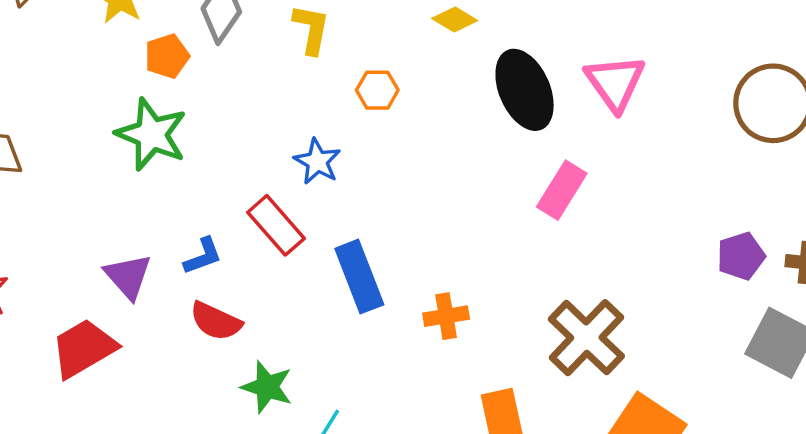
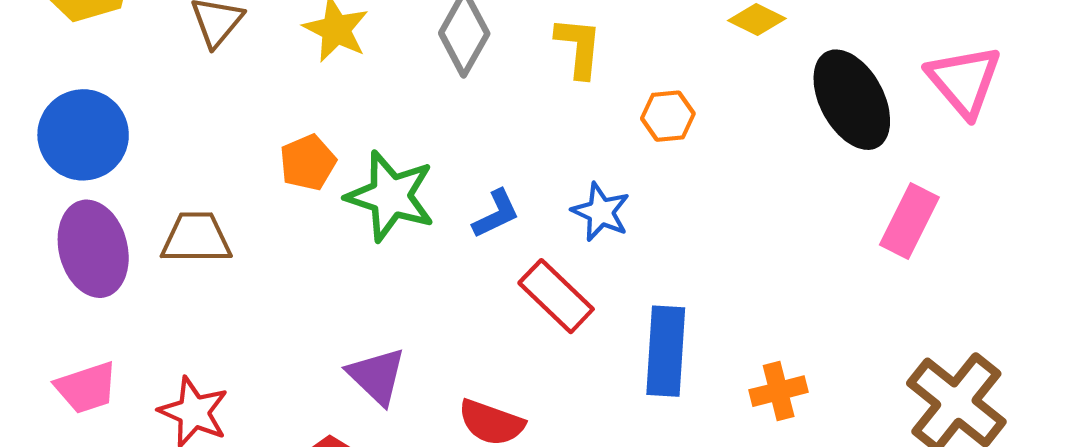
orange pentagon: (167, 56) -> (308, 162), moved
blue L-shape: (203, 256) -> (496, 214), moved
blue rectangle: (359, 277) -> (666, 351), turned 30

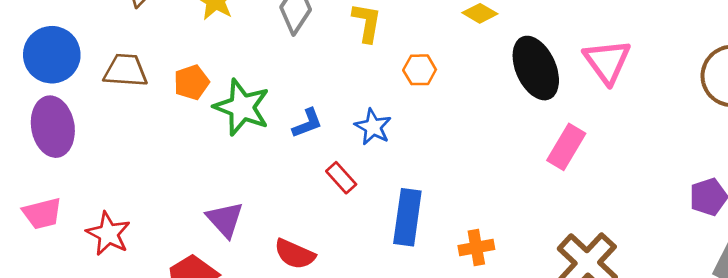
brown trapezoid: (196, 238) -> (126, 70), moved
red rectangle: (556, 296) -> (341, 178), size x0.7

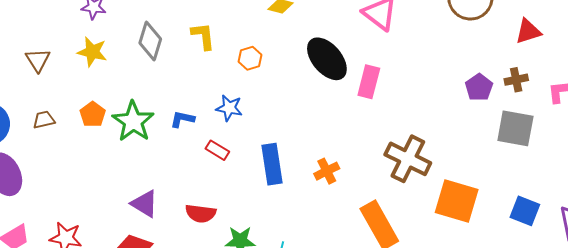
black ellipse: (536, 68) -> (327, 59), moved
brown trapezoid: (126, 70) -> (44, 120), size x0.7
green star: (242, 107) -> (133, 121), turned 30
blue L-shape: (307, 123) -> (182, 119), turned -130

